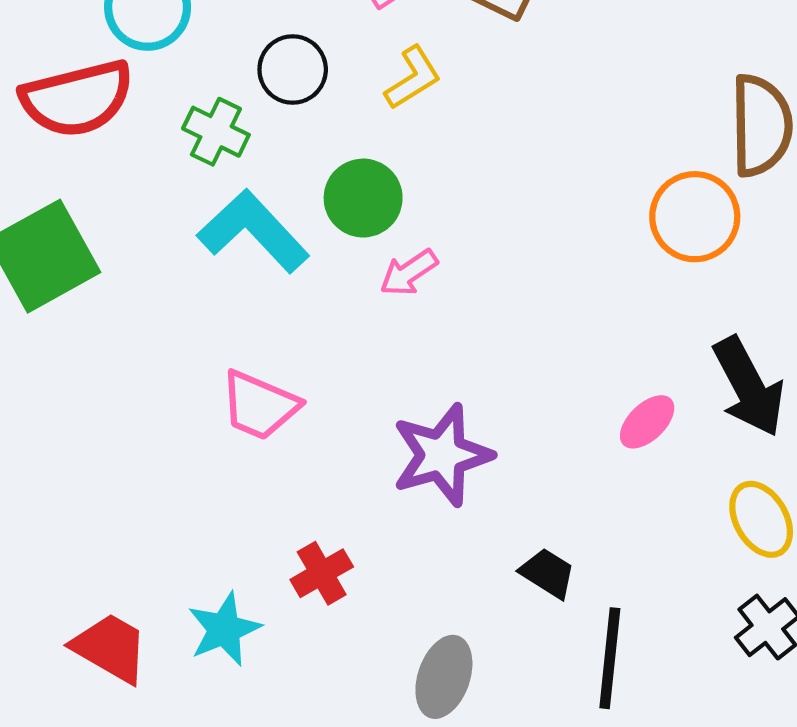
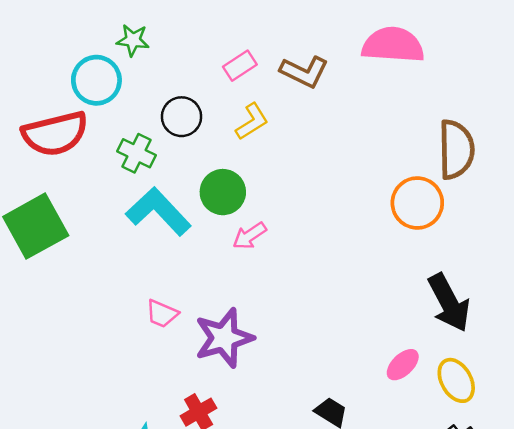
pink trapezoid: (259, 405) -> (162, 314), size x0.7
pink ellipse: (647, 422) -> (403, 365), moved
purple star: (442, 455) -> (224, 338), moved

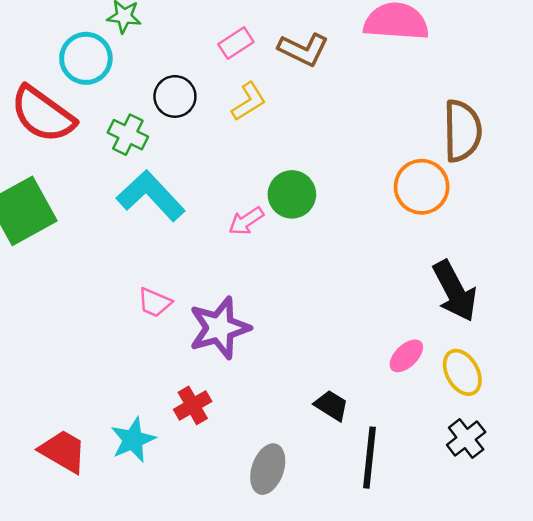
red semicircle: (55, 134) -> (43, 114), turned 50
green circle: (223, 192) -> (292, 194), moved

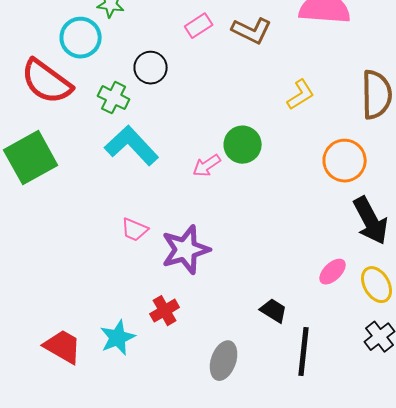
yellow L-shape: (249, 102) -> (301, 95), moved
orange circle: (422, 187) -> (345, 161), moved

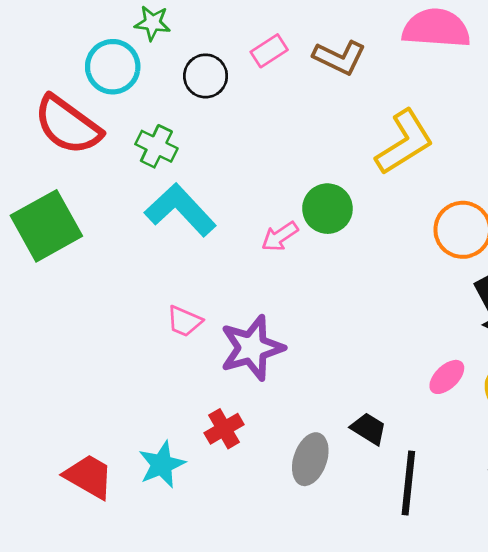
black circle: (151, 68) -> (206, 76), moved
yellow L-shape: (301, 95) -> (404, 142), size x1.6
gray ellipse: (224, 361) -> (310, 459), moved

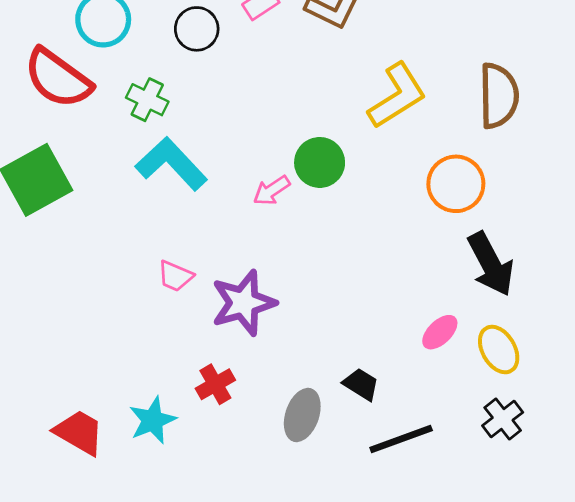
black line: (408, 483) -> (401, 439), turned 64

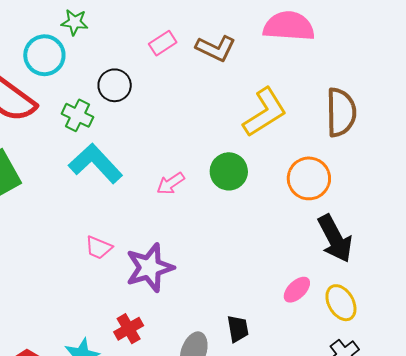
black circle: (197, 29) -> (115, 85), moved
green circle: (320, 162) -> (229, 171), moved
black trapezoid: (361, 384) -> (238, 329), turned 48

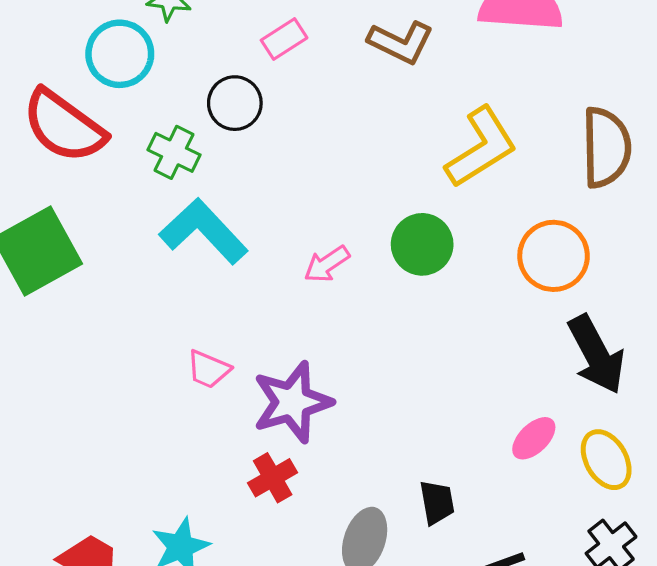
pink rectangle: (163, 43) -> (284, 39), moved
red cross: (129, 329) -> (273, 478), moved

